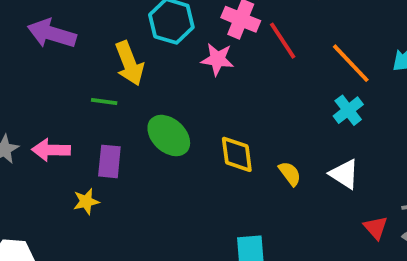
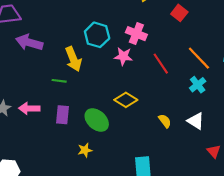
red line: (283, 41) -> (161, 64), moved
green ellipse: (169, 136) -> (97, 120), moved
yellow diamond: (237, 154) -> (126, 100), moved, turned -50
yellow star: (86, 201) -> (85, 150), moved

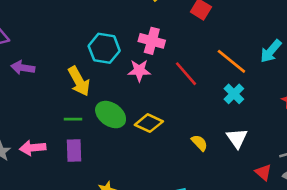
purple arrow: (29, 42) -> (23, 68), size x0.7
green line: (59, 81) -> (73, 119), moved
green ellipse: (97, 120) -> (111, 115), moved
white triangle: (196, 121) -> (237, 138), turned 30

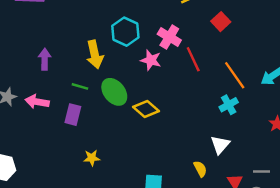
purple arrow: (23, 68) -> (45, 59), moved, turned 66
red line: (186, 74) -> (193, 59), moved
yellow semicircle: (199, 143) -> (200, 169), moved

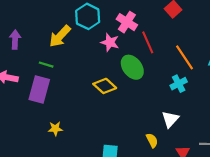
yellow arrow: (95, 54) -> (60, 36), turned 55
green ellipse: (114, 92) -> (132, 67), moved
purple rectangle: (73, 115) -> (39, 89), size x1.4

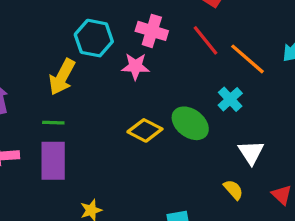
red line: (148, 42) -> (205, 40), moved
green ellipse: (132, 67) -> (190, 123), moved
cyan cross: (179, 84) -> (230, 99), moved

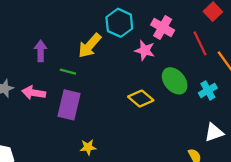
green line: (53, 123) -> (68, 72), moved
green ellipse: (190, 123) -> (175, 81), moved
white triangle: (251, 152) -> (214, 132), turned 30

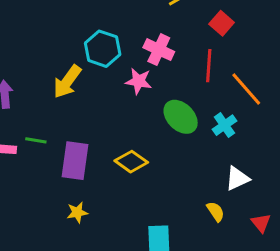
red line: (200, 43) -> (209, 66), turned 35
green line: (68, 72) -> (36, 140), moved
yellow diamond: (141, 98) -> (131, 162), moved
purple rectangle: (69, 105) -> (75, 161), moved

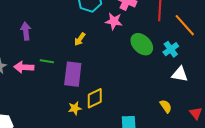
yellow arrow: (67, 82) -> (80, 39), moved, size x0.6
yellow diamond: (131, 162) -> (95, 98), moved, turned -60
white triangle: (237, 178) -> (180, 74), moved, turned 36

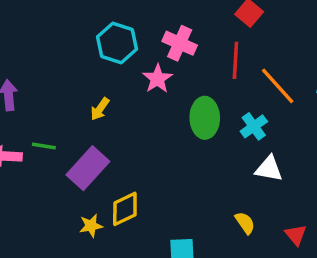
pink star: (114, 21) -> (157, 79), turned 30
green ellipse: (142, 44) -> (205, 118), turned 45
purple rectangle: (73, 74) -> (88, 168), turned 35

